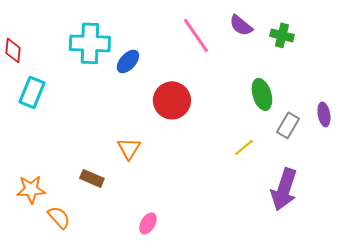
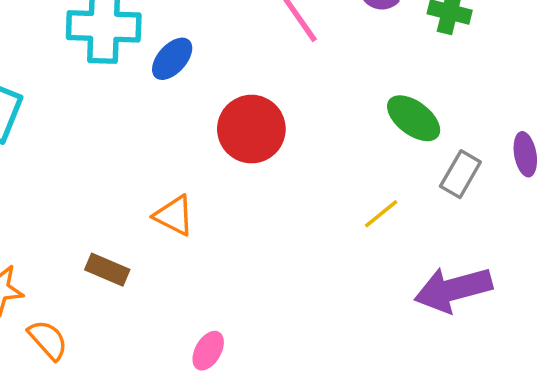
green ellipse: (262, 94) -> (414, 118), turned -36
orange triangle: (129, 148) -> (174, 216), turned -35
purple arrow: (284, 189) -> (453, 289), turned 57

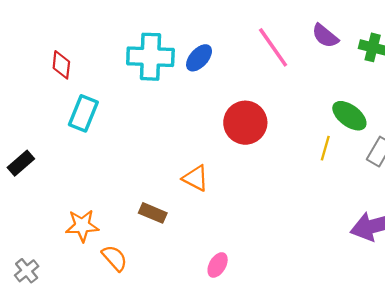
blue ellipse: (172, 59) -> (199, 58), moved
yellow line: (381, 214) -> (325, 148), moved, turned -35

